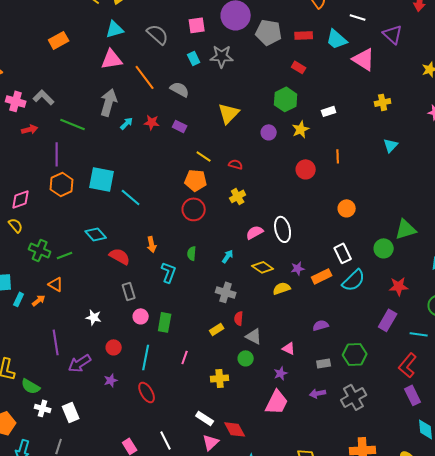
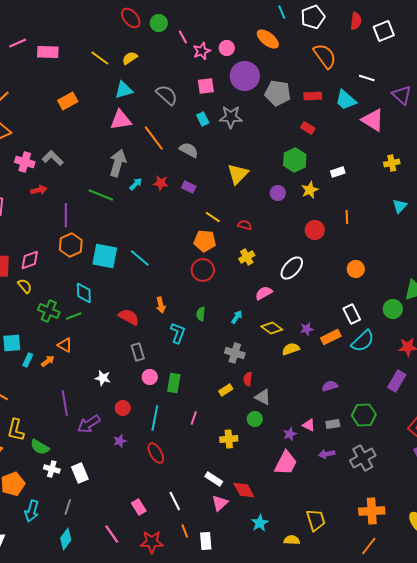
green line: (73, 124) -> (101, 195), moved
cyan square: (102, 179) -> (105, 256), moved
white ellipse: (283, 229) -> (292, 268), moved, turned 55
cyan diamond: (96, 234) -> (84, 293), moved, turned 40
pink triangle: (289, 348) -> (309, 425), moved

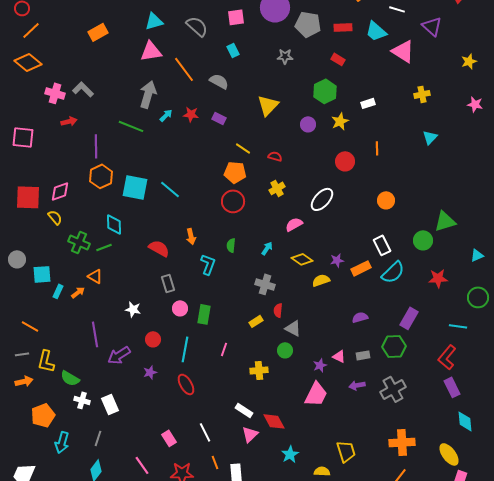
gray star: (231, 117) -> (285, 56), moved, size x0.7
purple rectangle: (397, 381) -> (409, 318), moved

